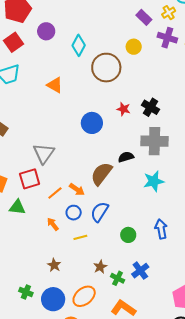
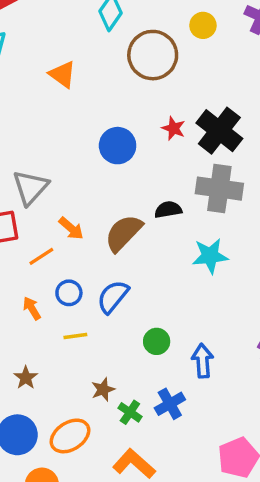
black cross: (150, 107) -> (219, 131), size x1.5
orange arrow: (77, 189) -> (71, 228), moved
blue arrow: (161, 229) -> (203, 361), moved

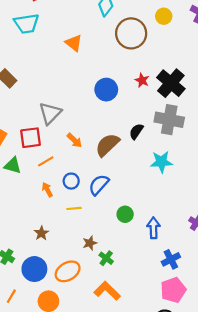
black semicircle: (168, 210) -> (136, 131), turned -49
orange line: (41, 256) -> (46, 161), moved
blue cross: (170, 404) -> (171, 259), moved

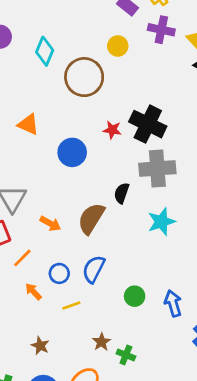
orange triangle: (74, 43) -> (28, 124), moved

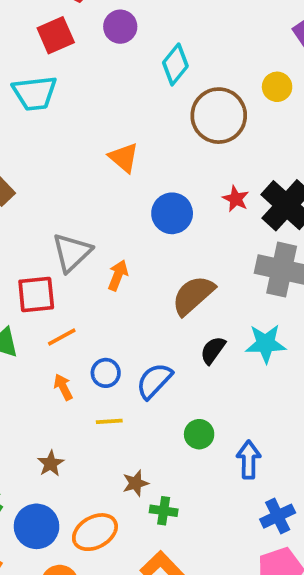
black semicircle: (122, 193) -> (213, 350), moved
brown semicircle: (91, 218) -> (193, 295), moved
orange arrow: (50, 224) -> (118, 275), moved, turned -114
green cross: (126, 355) -> (164, 511), turned -30

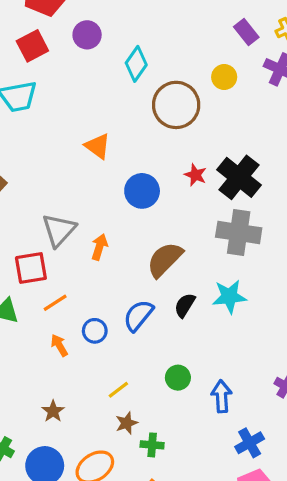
blue semicircle: (154, 381) -> (138, 315), moved
yellow line: (109, 421) -> (118, 390), moved, turned -30

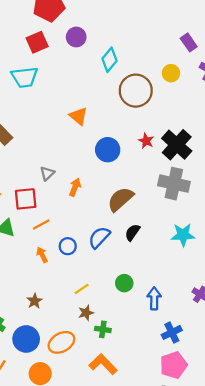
gray triangle: (59, 230) -> (47, 173), size x0.6
cyan star: (229, 297) -> (183, 235), moved

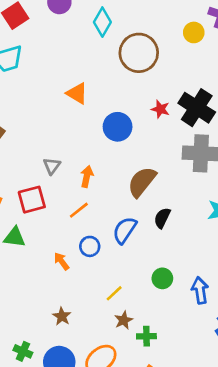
yellow circle: (171, 73) -> (194, 32), moved
orange line: (41, 225) -> (79, 210), moved

